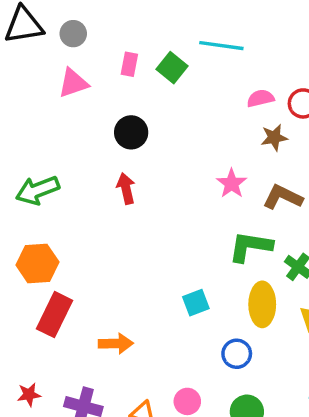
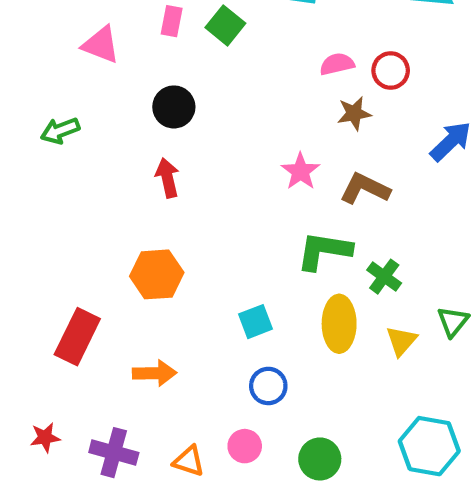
pink triangle: (73, 83) -> (101, 45), turned 40
green arrow: (37, 190) -> (60, 131), moved, size x0.7
orange hexagon: (37, 264) -> (157, 274), moved
blue circle: (237, 354) -> (268, 386), moved

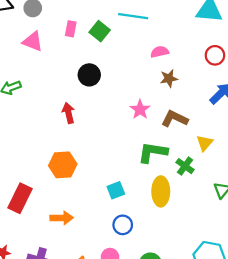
red circle: (391, 70) -> (215, 55), moved
black circle: (174, 107) -> (89, 75), moved
yellow triangle: (401, 341) -> (205, 143), moved

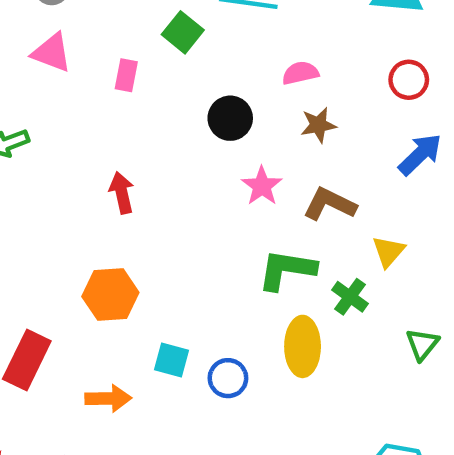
pink rectangle: (71, 29) -> (126, 75), moved
black circle: (89, 75) -> (230, 118), moved
cyan square: (116, 190) -> (171, 360), moved, turned 36
blue circle: (123, 225) -> (228, 378), moved

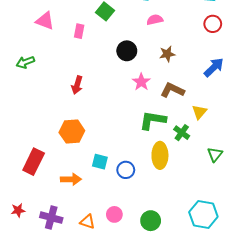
pink semicircle: (300, 73) -> (155, 20), moved
red circle: (409, 80) -> (213, 24), moved
red arrow: (122, 193) -> (77, 85), turned -150

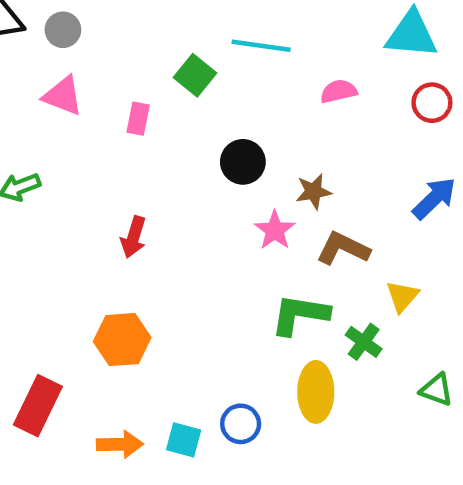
pink semicircle: (155, 20) -> (339, 91), moved
brown star: (167, 54) -> (314, 191), moved
green triangle: (215, 154) -> (437, 390), turned -49
cyan square: (100, 162) -> (184, 440), moved

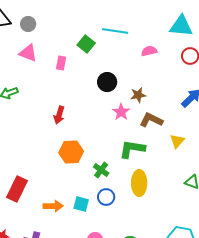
orange hexagon: (122, 340) -> (71, 152), moved
green cross: (364, 342) -> (101, 170), moved

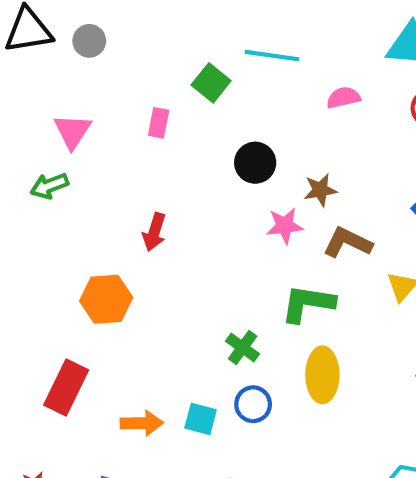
pink triangle: (28, 53) -> (72, 131), moved, turned 42
pink star: (121, 112) -> (285, 226), turned 30
orange hexagon: (71, 152) -> (106, 299), moved

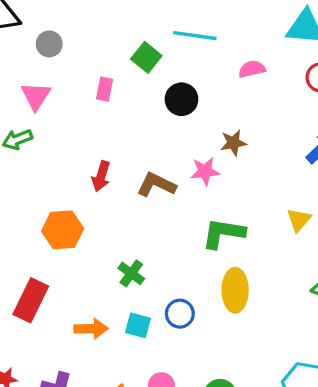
gray circle: (89, 41) -> (49, 44), moved
black circle: (255, 163) -> (181, 99), moved
brown L-shape: (348, 243) -> (156, 185), moved
green cross: (243, 348) -> (131, 273), moved

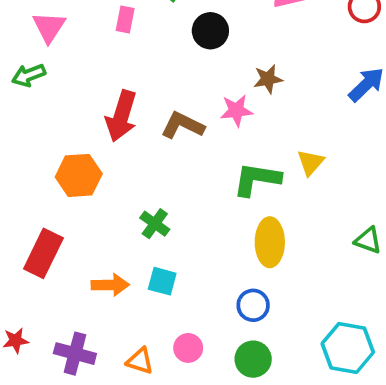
red arrow: (101, 176) -> (121, 116), size x1.5
yellow triangle: (299, 220) -> (311, 162), moved
blue circle: (180, 314) -> (253, 305), moved

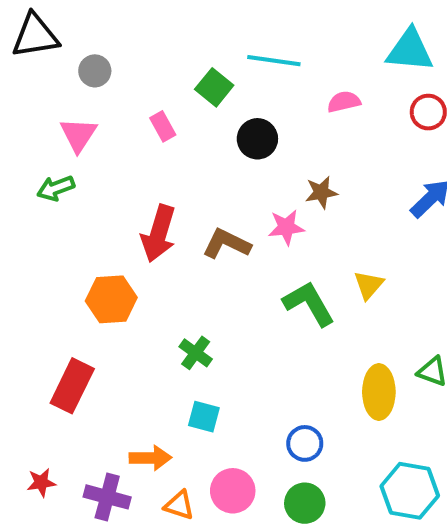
pink rectangle: (125, 20) -> (163, 126), turned -40
green L-shape: (257, 179) -> (309, 303), turned 51
yellow ellipse: (270, 242) -> (379, 392), moved
orange arrow: (110, 285) -> (150, 458), moved
pink circle: (188, 348) -> (233, 491), size x1.4

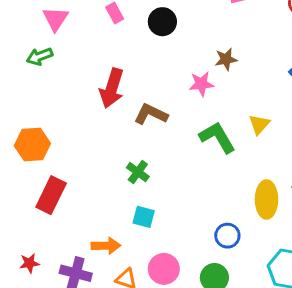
black circle: (257, 139) -> (162, 22), moved
brown L-shape: (227, 244) -> (151, 114), moved
orange hexagon: (111, 299) -> (32, 145), moved
blue circle: (305, 443) -> (227, 236), moved

